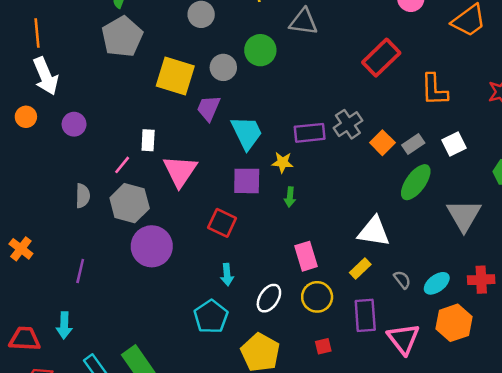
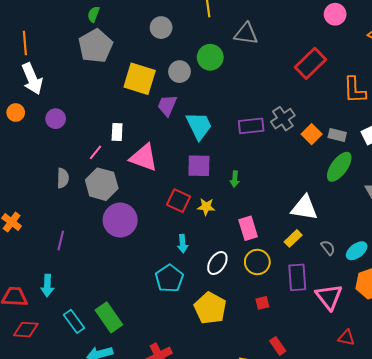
gray rectangle: (413, 144) -> (337, 135), turned 48
yellow star: (283, 162) -> (206, 207), moved
pink triangle: (180, 171) -> (144, 158), turned -44

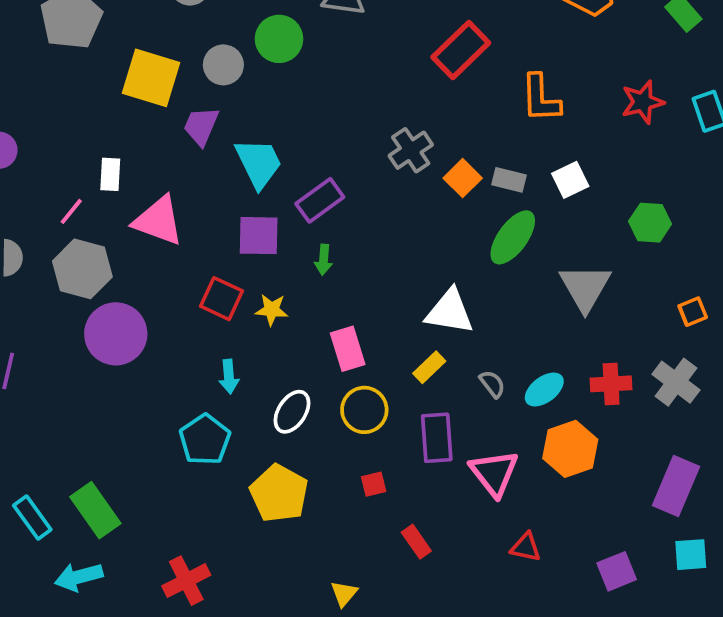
purple rectangle: (251, 126) -> (320, 200), moved, turned -30
red rectangle: (278, 346) -> (416, 542), moved

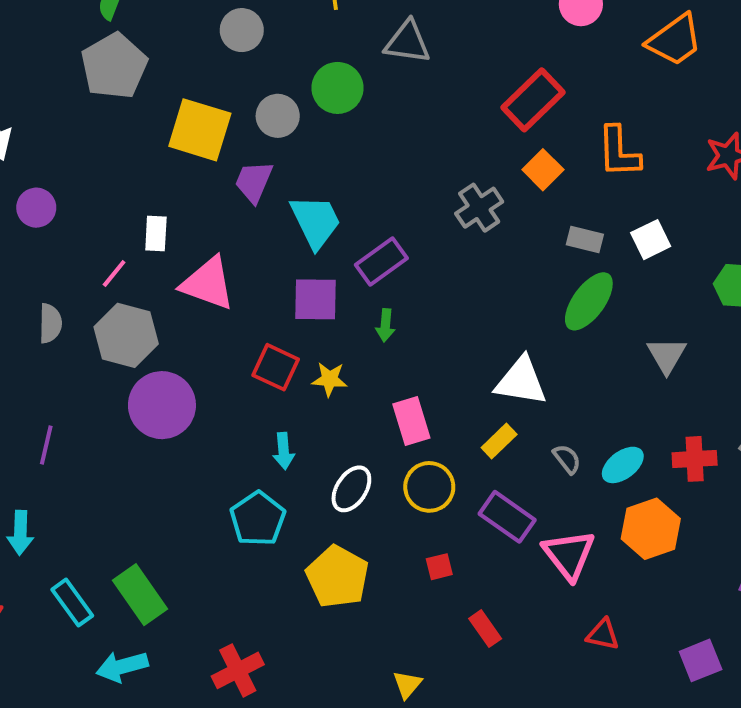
orange square: (463, 178) -> (543, 170), moved
gray triangle: (585, 287) -> (667, 355), size x0.7
purple rectangle: (437, 438) -> (507, 517), turned -51

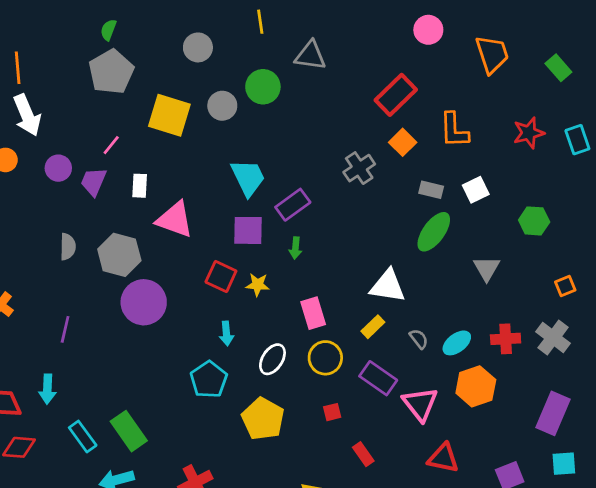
orange trapezoid: (675, 40) -> (492, 54), turned -72
purple trapezoid: (254, 182) -> (94, 182), moved
pink line: (114, 273) -> (111, 145), moved
red triangle: (603, 635) -> (443, 458), size x1.4

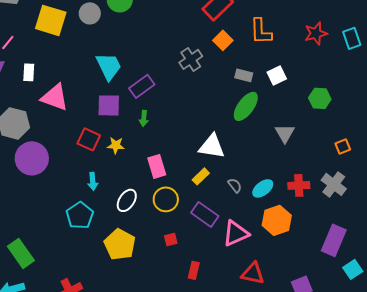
pink triangle: (420, 404) -> (236, 233), turned 44
red rectangle: (363, 454) -> (194, 270), turned 48
cyan square: (564, 464) -> (353, 269), moved, turned -30

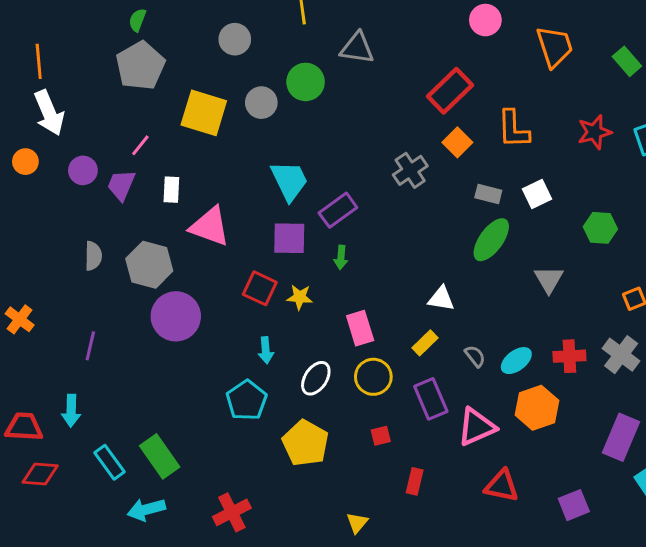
white triangle: (212, 146) -> (441, 299), size x0.7
purple rectangle: (205, 214) -> (431, 399), turned 32

